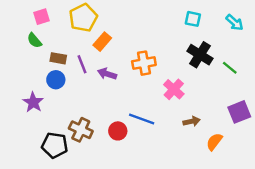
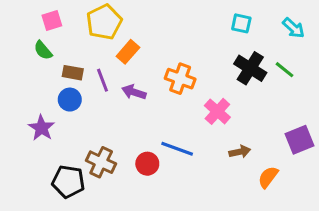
orange cross: (144, 63) -> (180, 79), turned 30
green line: (230, 68) -> (285, 70), moved

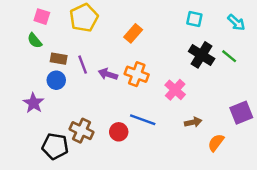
pink square: (52, 20) -> (42, 17), turned 35
orange rectangle: (128, 52) -> (133, 33), moved
orange cross: (180, 79) -> (137, 74), moved

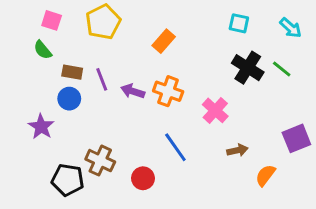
blue line: (143, 120) -> (175, 147), turned 35
red circle: (119, 132) -> (143, 178), moved

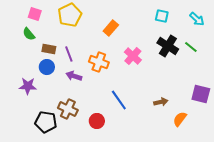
purple arrow: (133, 91) -> (74, 76), moved
orange cross: (168, 91) -> (99, 62), moved
pink cross: (215, 110) -> (133, 56), moved
purple star: (41, 127) -> (28, 86), turned -30
purple square: (296, 138) -> (201, 94), turned 36

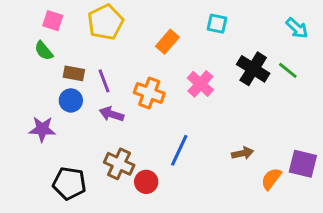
cyan square: (162, 16) -> (217, 24), moved
purple square: (201, 94) -> (303, 164), moved
blue line: (119, 100) -> (179, 150), turned 60
brown cross: (68, 109) -> (119, 164), moved

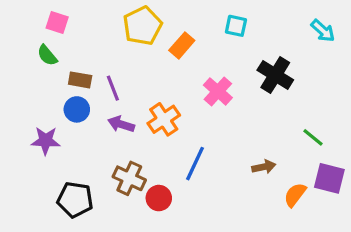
yellow pentagon: (105, 22) -> (142, 26), moved
green line: (288, 70) -> (313, 137), moved
orange cross: (149, 93) -> (164, 119), moved, turned 36

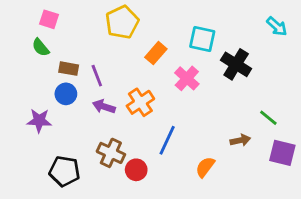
cyan square: (236, 26) -> (202, 39), moved, size x1.4
orange rectangle: (182, 45) -> (156, 53), moved
brown arrow: (264, 167) -> (240, 140), moved
orange semicircle: (295, 195) -> (205, 167), moved

